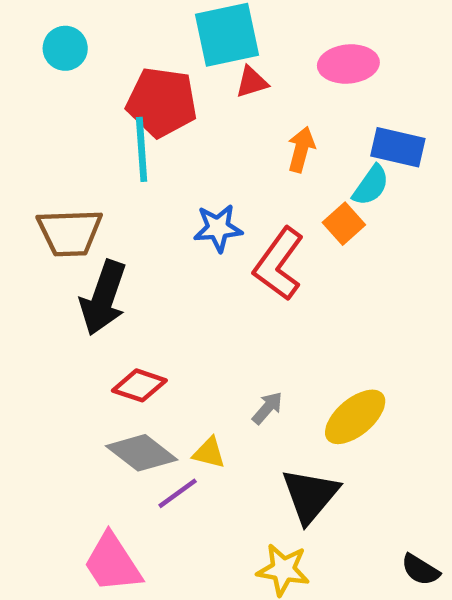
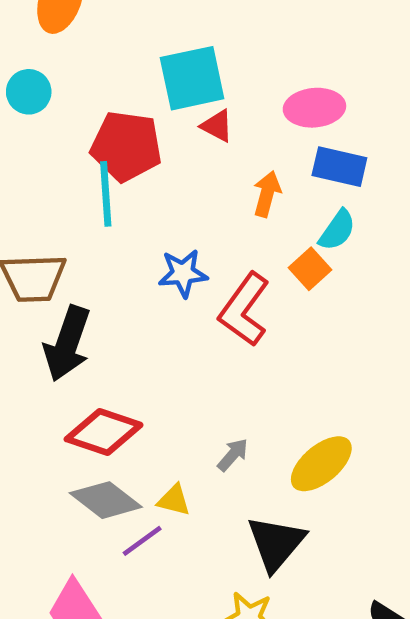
red triangle: (252, 82) -> (217, 126), turned 45
blue rectangle: (398, 147) -> (339, 167), moved
red diamond: (139, 385) -> (104, 432), size x1.4

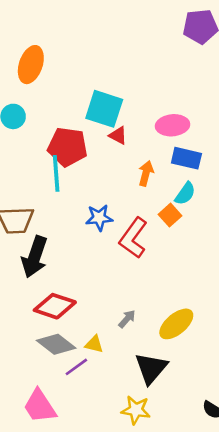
cyan square: (192, 78) -> (104, 109), turned 30

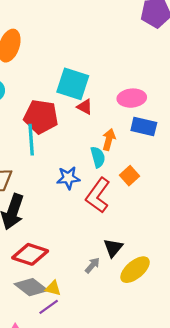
cyan semicircle: (185, 194) -> (98, 157), moved, turned -50
yellow triangle: (94, 344) -> (53, 288), moved
black triangle: (151, 368) -> (113, 248), moved, size x0.7

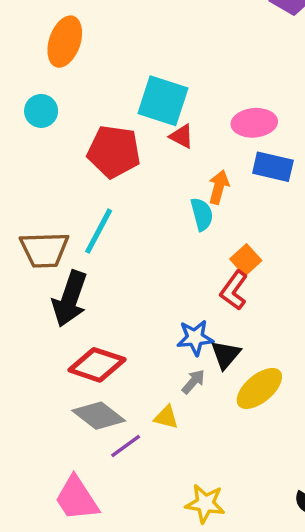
cyan line: (31, 140) -> (99, 231), moved, turned 32
orange square: (130, 176) -> (246, 260), moved
blue star: (68, 178) -> (195, 338), moved
red L-shape: (98, 195) -> (234, 290), moved, size x0.7
yellow triangle: (53, 288) -> (166, 417), moved

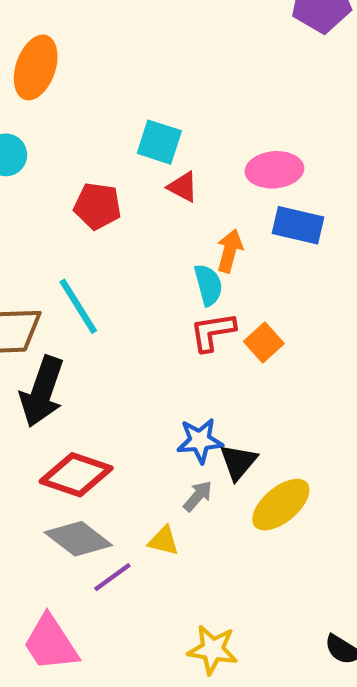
cyan square: (163, 101) -> (159, 142), size x0.7
red pentagon: (114, 152) -> (97, 206), size x0.7
cyan line: (99, 231) -> (78, 306), turned -60
red L-shape: (234, 290) -> (213, 332), moved, turned 45

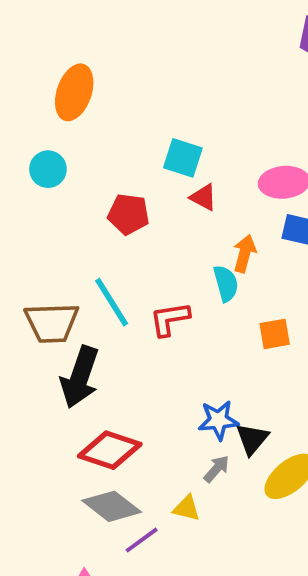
red L-shape: (213, 332) -> (170, 319), moved
orange square: (264, 343) -> (275, 334), turned 32

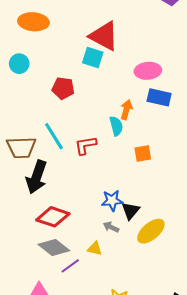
orange ellipse: (74, 92) -> (33, 22), turned 76
red triangle: (203, 197) -> (104, 36), moved, size x2.0
gray arrow: (217, 469) -> (111, 227), turned -105

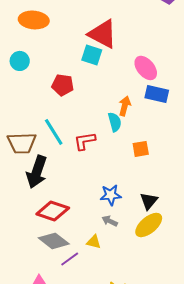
pink ellipse: (148, 71) -> (146, 68), turned 55
black triangle: (130, 211) -> (149, 201), moved

